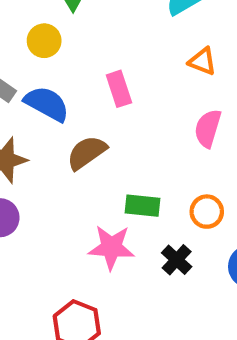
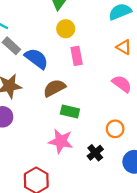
yellow circle: (44, 41) -> (66, 29), moved
pink semicircle: (208, 128) -> (122, 84), turned 102
green rectangle: (143, 206) -> (70, 111), moved

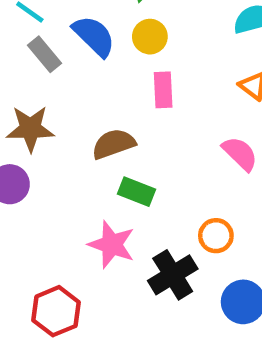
blue semicircle: (36, 59) -> (94, 36), moved
black cross: (95, 153) -> (173, 275), size x1.5

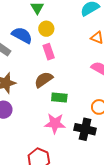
pink rectangle: (163, 90) -> (49, 52), moved
black cross: (173, 275) -> (85, 129), turned -30

